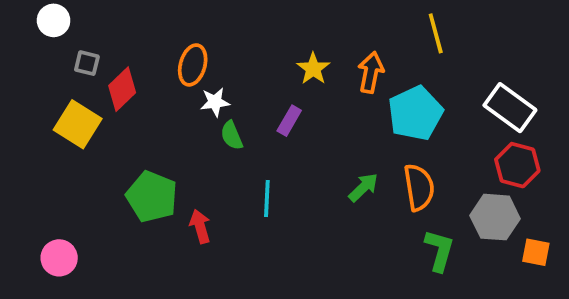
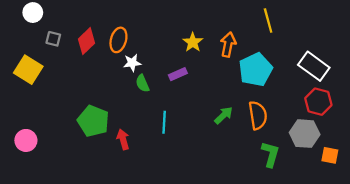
red diamond: (122, 89) -> (86, 41), moved
purple rectangle: (289, 121) -> (178, 74), turned 36
yellow square: (78, 124) -> (28, 70), moved
pink circle: (59, 258) -> (26, 140), moved

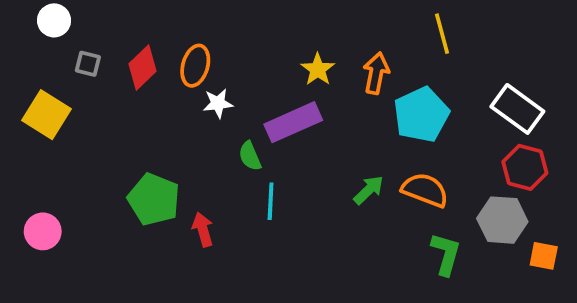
purple rectangle: (178, 74) -> (293, 122), size x1.8
green semicircle: (142, 83) -> (250, 156), moved
orange semicircle: (258, 115) -> (425, 190), turned -60

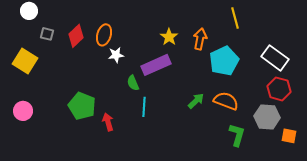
pink circle: (43, 231) -> (23, 111), moved

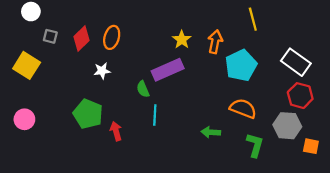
white star: (116, 55) -> (102, 71), moved
green arrow: (196, 101) -> (211, 132), moved, turned -132

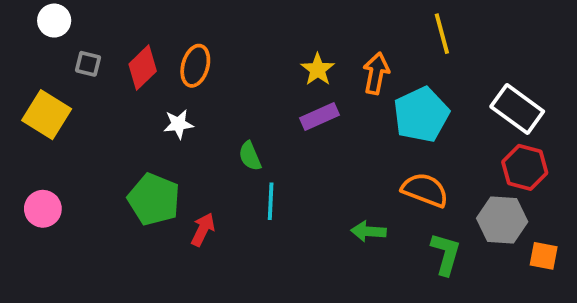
purple rectangle: (168, 70) -> (320, 117), moved, size x0.7
red arrow: (116, 131) -> (203, 229), turned 42

